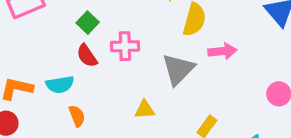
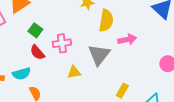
yellow triangle: (145, 110) -> (74, 72), moved

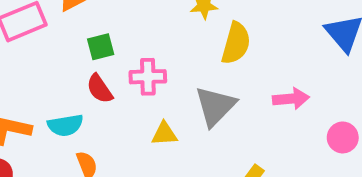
green square: (35, 30) -> (101, 47), turned 32
pink arrow: (127, 39) -> (291, 99), moved

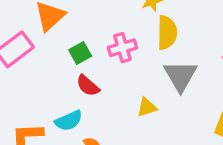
yellow semicircle: (236, 43) -> (167, 33), moved
pink cross: (148, 77) -> (122, 48), moved

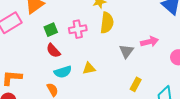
gray triangle: (180, 76) -> (126, 51), moved, size x0.7
cyan semicircle: (69, 121) -> (63, 72), moved

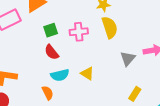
yellow semicircle: (107, 23) -> (110, 27), turned -30
yellow triangle: (89, 68) -> (87, 74), turned 40

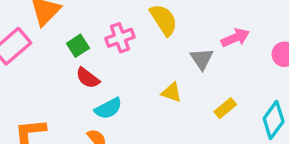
yellow triangle: (87, 74) -> (172, 92), moved
yellow rectangle: (135, 94) -> (225, 108), turned 32

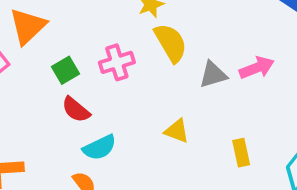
gray triangle: (202, 59) -> (213, 75), moved, turned 45
yellow rectangle: (225, 108) -> (241, 153), turned -65

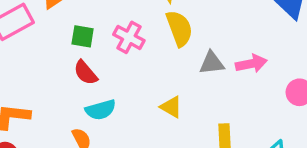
pink cross: (117, 62) -> (129, 37), turned 36
green square: (66, 70) -> (83, 36), turned 30

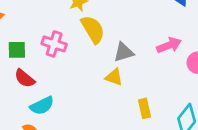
pink arrow: (251, 64) -> (169, 45), moved
yellow triangle: (171, 107) -> (114, 77), moved

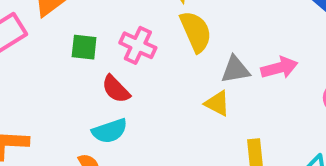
pink arrow: (169, 45) -> (279, 68), moved
red semicircle: (25, 78) -> (116, 89), moved

